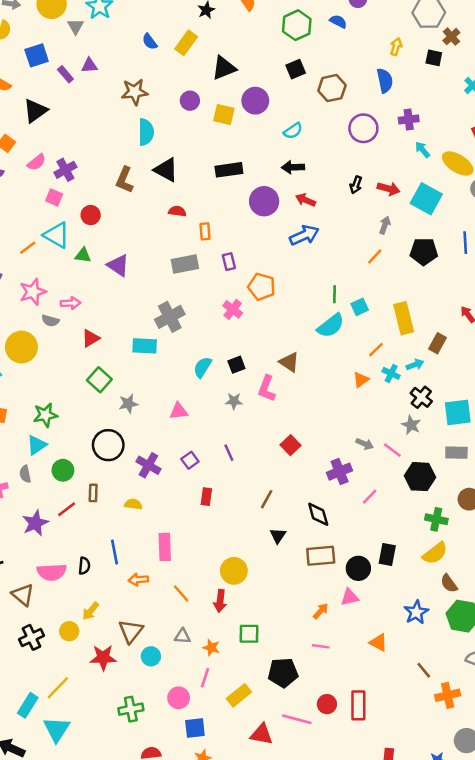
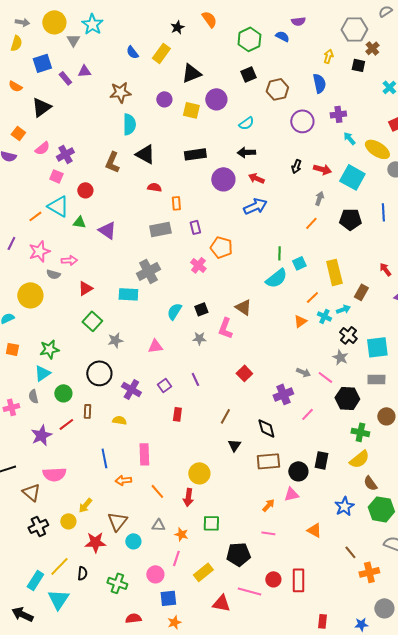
black semicircle: (84, 566) -> (82, 573), moved
green cross: (131, 709) -> (117, 583), turned 30

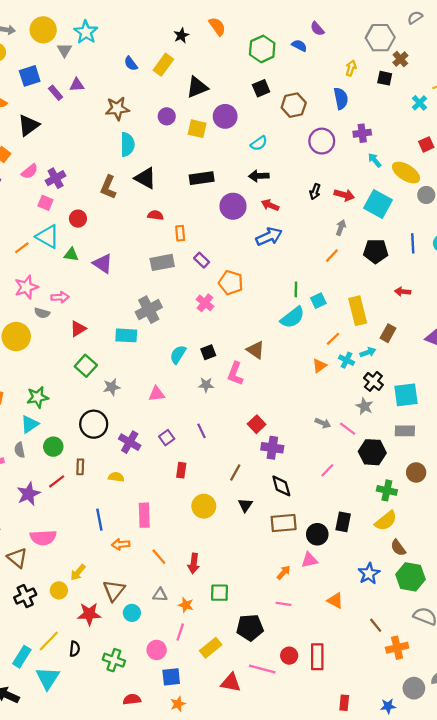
purple semicircle: (298, 21) -> (317, 29), turned 56
purple rectangle: (195, 227) -> (202, 260), turned -32
red arrow: (385, 269) -> (403, 292), moved, turned -48
purple cross: (283, 394) -> (272, 448), moved, turned 30
yellow circle: (199, 473) -> (204, 506), moved

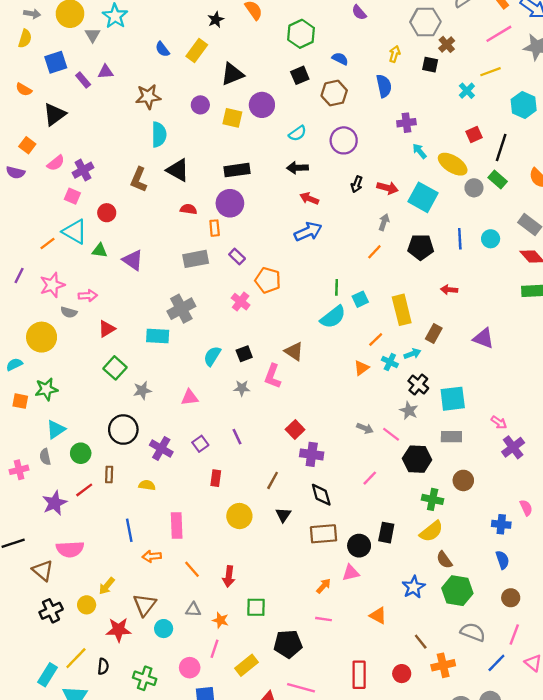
blue semicircle: (299, 46) -> (340, 59), moved
purple circle: (322, 141) -> (344, 140), moved
purple circle: (233, 206) -> (230, 203), moved
green star: (38, 397) -> (46, 389), moved
red circle: (289, 656) -> (402, 674), moved

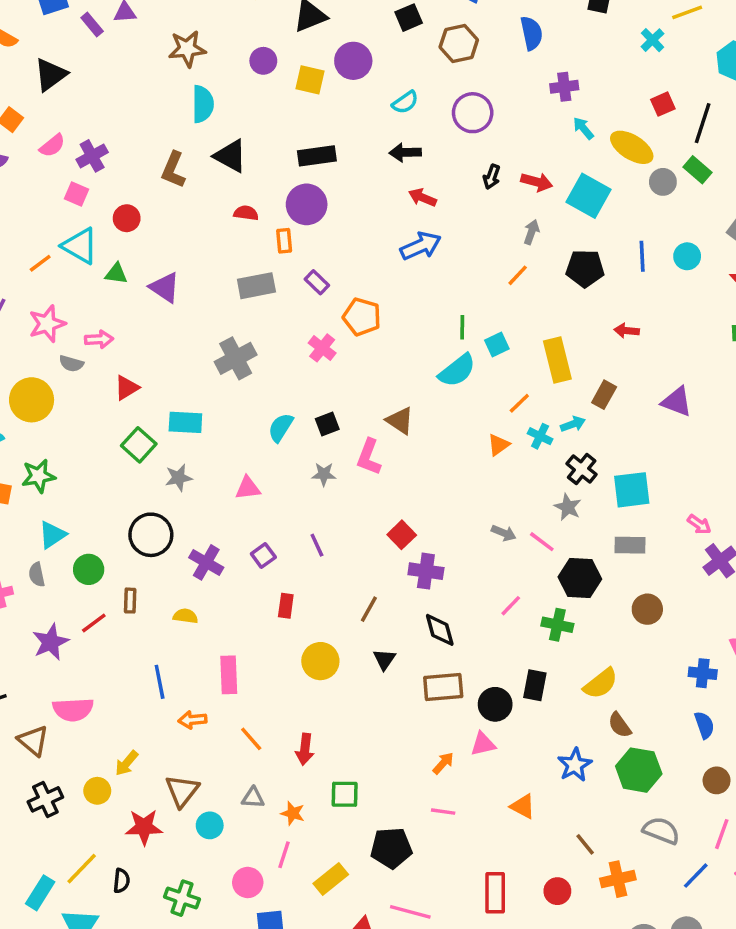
cyan rectangle: (158, 336) -> (185, 422), moved
green cross: (433, 499) -> (557, 625), moved

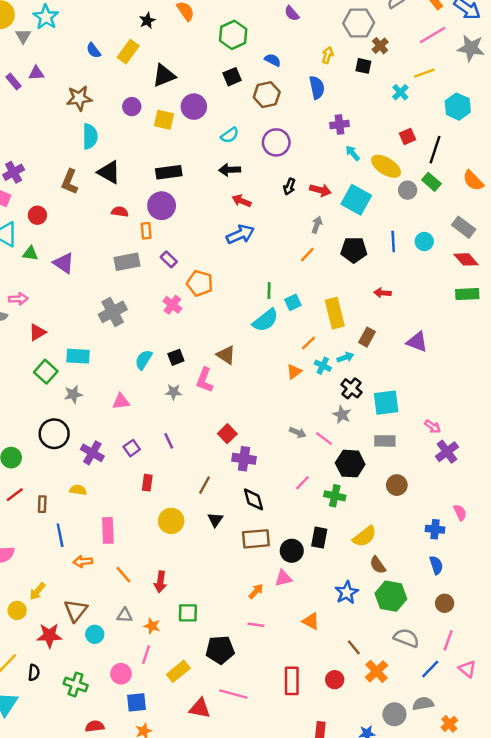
brown rectangle: (130, 601) -> (42, 504), moved
orange cross: (618, 879) -> (377, 671), turned -30

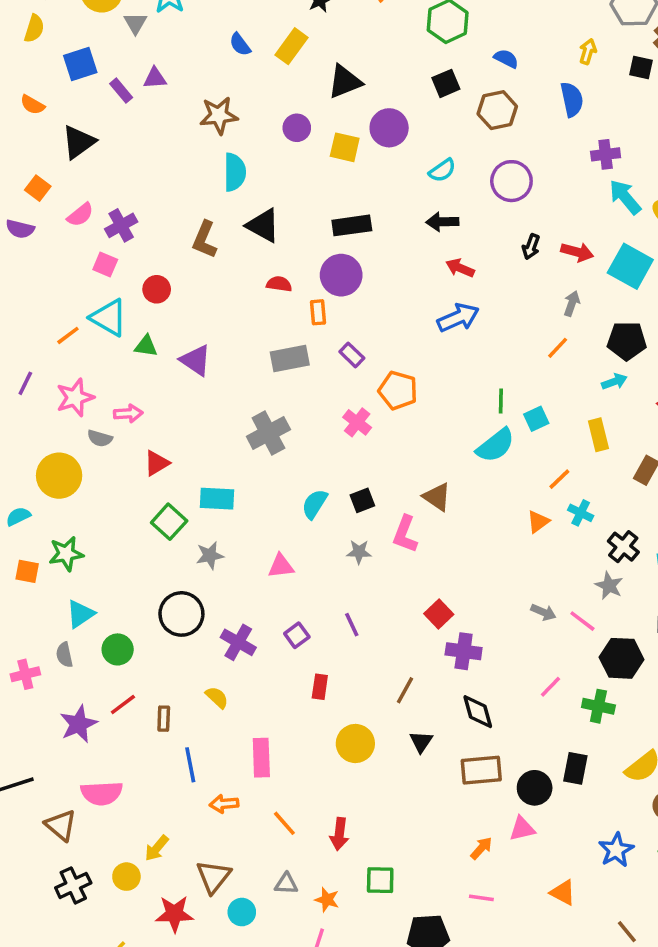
cyan arrow: (353, 153) -> (625, 197), size x1.5
yellow rectangle: (335, 313) -> (598, 435), size x0.7
cyan arrow: (345, 357) -> (614, 382), moved
yellow semicircle: (78, 490) -> (217, 697), turned 35

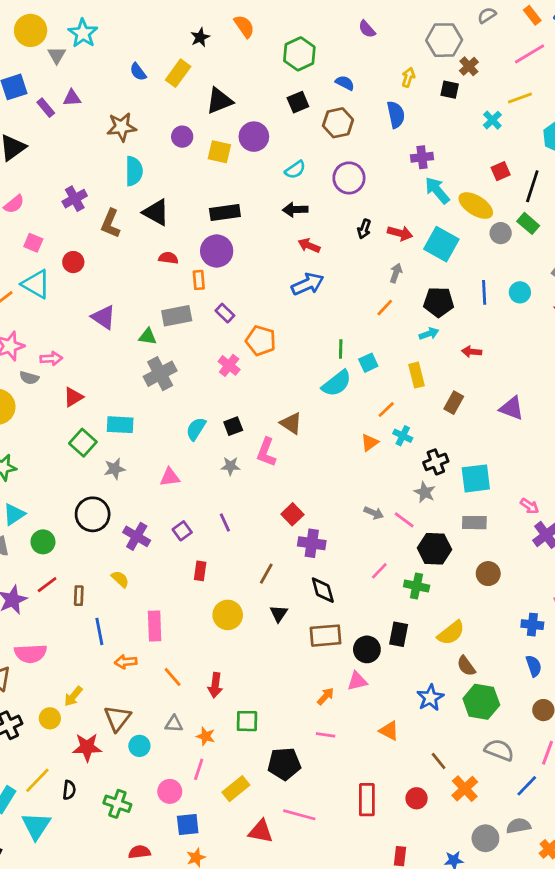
purple cross: (121, 225) -> (75, 199), moved
green triangle: (146, 346) -> (148, 336), moved
black cross: (623, 547) -> (436, 462), turned 30

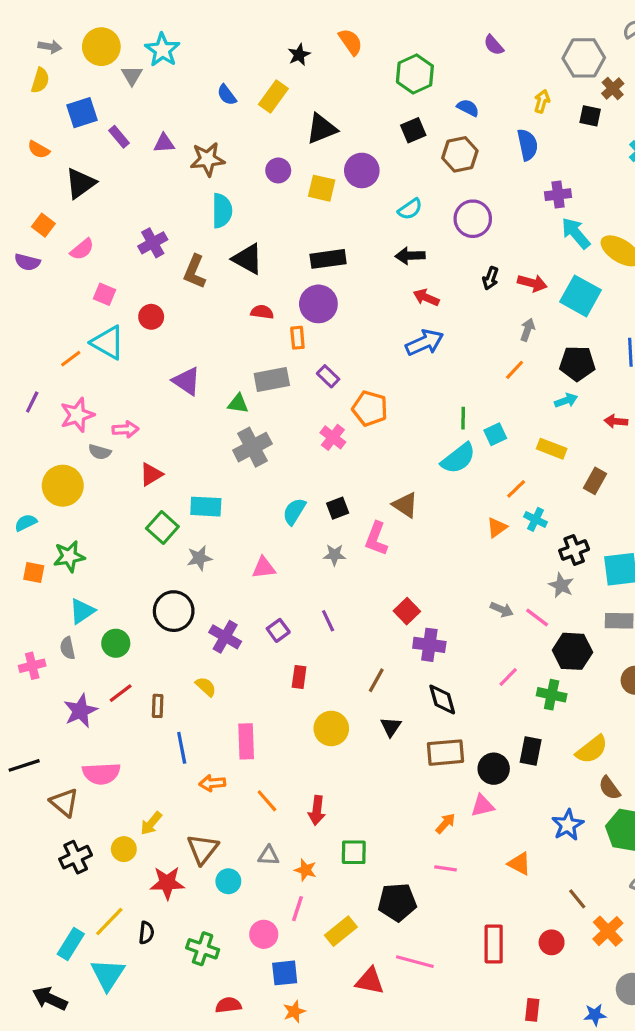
purple triangle: (72, 98) -> (164, 143), moved
yellow rectangle: (417, 375) -> (552, 449), turned -55

